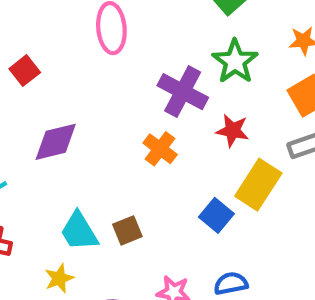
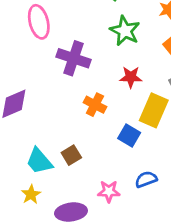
purple cross: (183, 92) -> (74, 58), moved
orange cross: (160, 149) -> (95, 105), moved

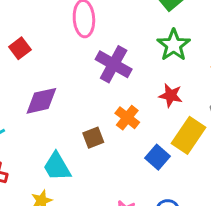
brown square: (71, 155) -> (93, 138), moved

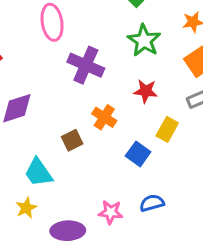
yellow rectangle: (189, 135) -> (167, 129), size x0.7

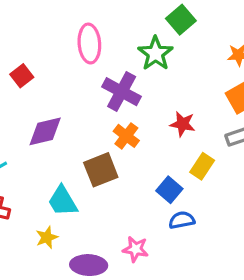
green star: (144, 40) -> (155, 53), moved
orange cross: (104, 117) -> (126, 136), moved
brown square: (72, 140) -> (101, 170), size x1.5
blue semicircle: (152, 203) -> (182, 220), moved

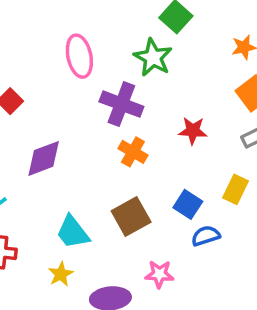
yellow rectangle: (202, 166) -> (235, 189), moved
brown square: (101, 170) -> (131, 217), moved

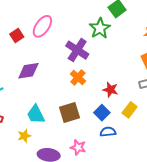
pink ellipse: (79, 56) -> (42, 26), moved, turned 35
red star: (193, 131) -> (110, 90), moved

